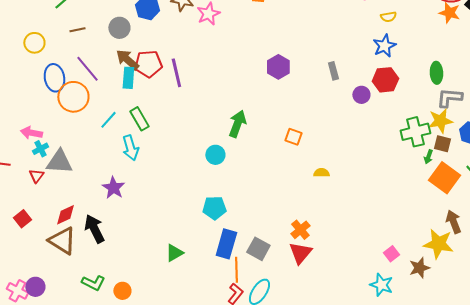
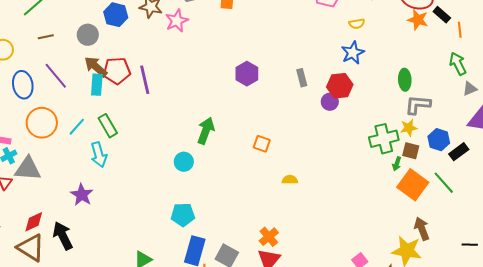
red hexagon: (385, 80) -> (340, 86), moved
orange circle: (73, 97) -> (42, 123), moved
yellow star: (440, 121) -> (409, 128), size x0.7

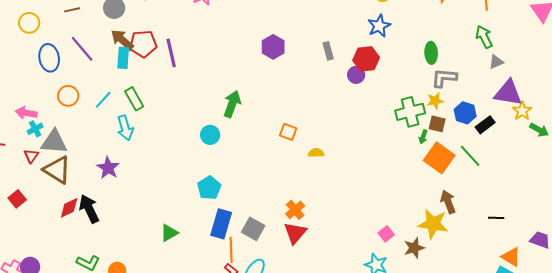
orange circle: (42, 123) -> (68, 96), size x0.7
orange square: (262, 144) -> (288, 132), moved
cyan pentagon: (183, 215) -> (209, 188), turned -30
red diamond: (34, 222) -> (69, 208), moved
brown triangle: (31, 248) -> (57, 170), moved

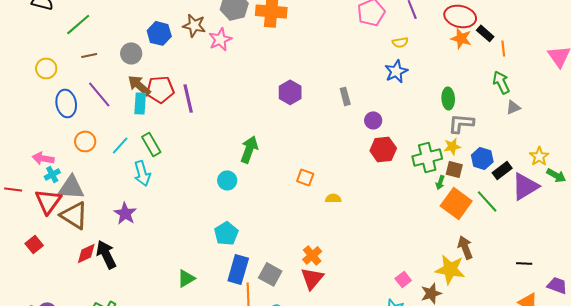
red hexagon: (366, 59) -> (383, 149), moved
purple triangle: (508, 93) -> (525, 186), moved, turned -40
red triangle: (31, 156) -> (48, 201), size x1.8
black line: (496, 218) -> (524, 263), moved

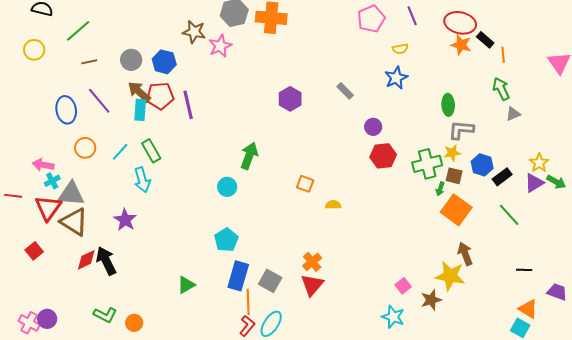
blue hexagon: (159, 33) -> (164, 62), moved
yellow circle: (46, 68) -> (34, 50), moved
gray rectangle: (345, 96) -> (345, 91), moved, turned -30
purple triangle: (525, 186) -> (534, 183), moved, size x0.7
green line: (487, 201) -> (509, 215), moved

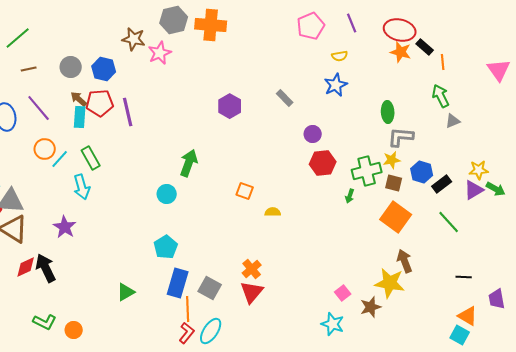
brown arrow: (139, 92) -> (79, 99), size x0.7
orange circle: (85, 148) -> (45, 149), moved
yellow star: (539, 163) -> (479, 170), turned 30
green arrow: (440, 189) -> (350, 196), moved
purple trapezoid: (557, 292) -> (497, 299), turned -120

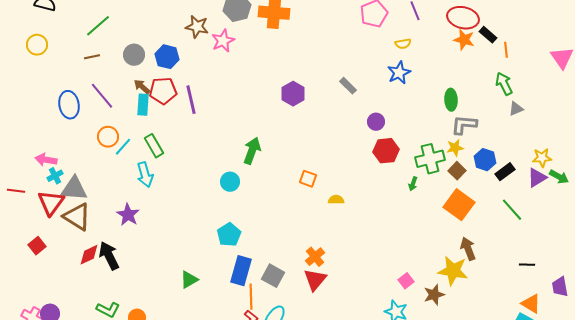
green line: (18, 38) -> (98, 26), moved
brown square: (394, 183) -> (457, 171), turned 30

